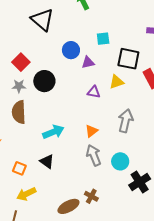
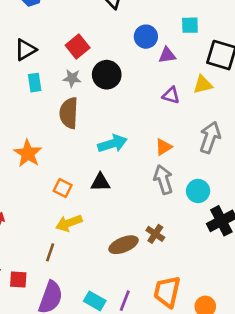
black triangle: (47, 162) -> (100, 182), turned -42

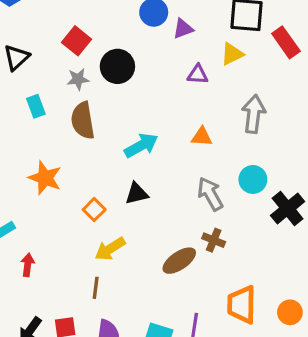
cyan rectangle: (35, 83) -> (36, 106), moved
orange triangle: (164, 147) -> (202, 137), turned 48
gray arrow: (163, 180) -> (210, 194), moved
orange square: (63, 188) -> (94, 210), turned 30

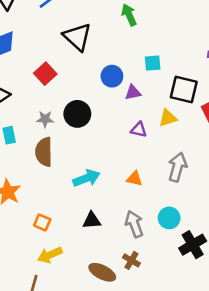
red square: (77, 41) -> (45, 74), moved
black triangle: (137, 194) -> (92, 220), moved
orange square: (94, 210) -> (42, 222), turned -30
brown ellipse: (179, 261) -> (102, 272), turned 52

